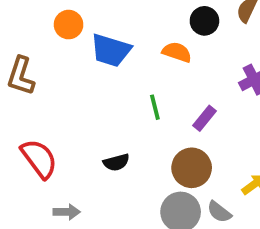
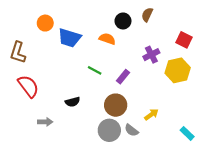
green line: (155, 107) -> (95, 70), turned -48
red semicircle: (39, 159) -> (28, 86), moved
gray arrow: (67, 212) -> (45, 122), moved

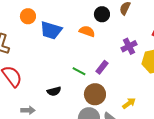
green line: (95, 70) -> (79, 71), moved

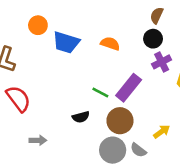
black circle: (102, 14) -> (153, 39), moved
purple rectangle: (102, 67) -> (129, 88), size x1.6
black semicircle: (54, 91) -> (81, 117), moved

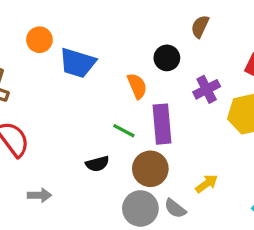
black circle: (153, 39) -> (167, 58), moved
orange semicircle: (110, 44) -> (137, 86), moved, turned 48
purple rectangle: (129, 88) -> (162, 124), turned -44

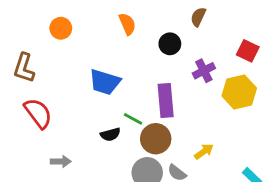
blue trapezoid: (78, 63) -> (105, 82), moved
orange semicircle: (137, 86) -> (127, 24), moved
green line: (124, 131) -> (133, 119), moved

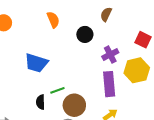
purple rectangle: (166, 100) -> (109, 84), moved
green line: (133, 119) -> (57, 90), turned -48
black semicircle: (110, 134) -> (41, 102), turned 104

